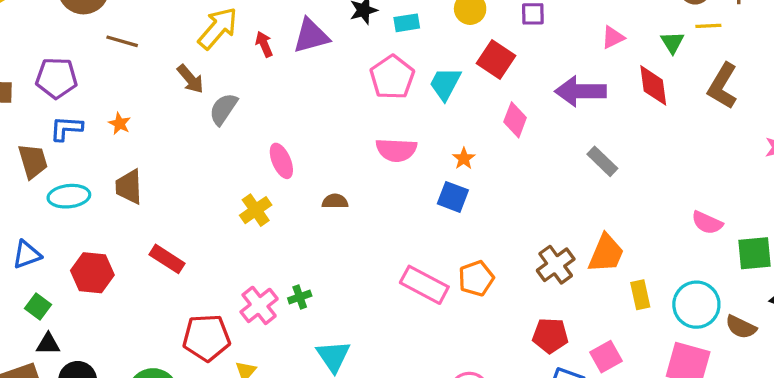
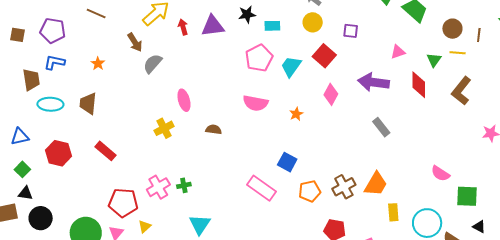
orange star: (120, 124) -> (98, 63), moved
blue square: (453, 197) -> (287, 162), moved
orange pentagon: (476, 278) -> (310, 191), moved

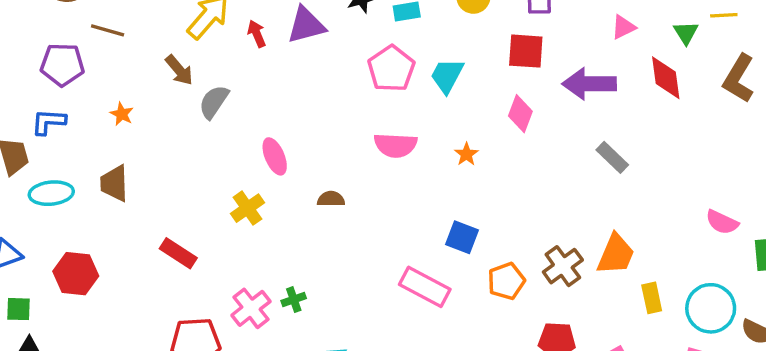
purple pentagon: (53, 31) -> (62, 65), moved
red square: (324, 56) -> (526, 51), moved, turned -30
red rectangle: (106, 151) -> (178, 253), moved
green square: (22, 169) -> (19, 309), turned -35

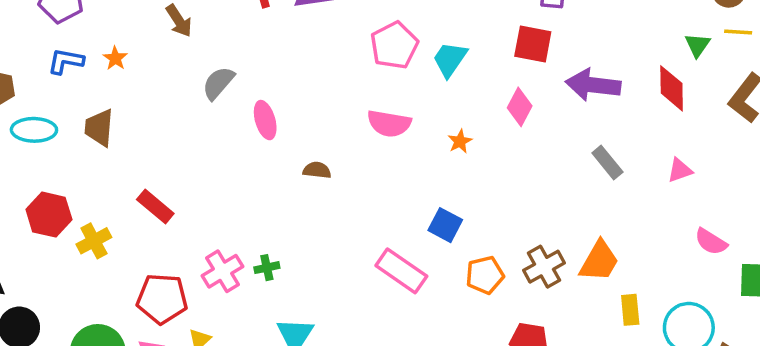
pink triangle: (623, 27) -> (680, 170), moved
gray semicircle: (214, 102) -> (218, 83), moved
blue L-shape: (49, 122) -> (66, 61), moved
yellow cross: (248, 208) -> (94, 241), moved

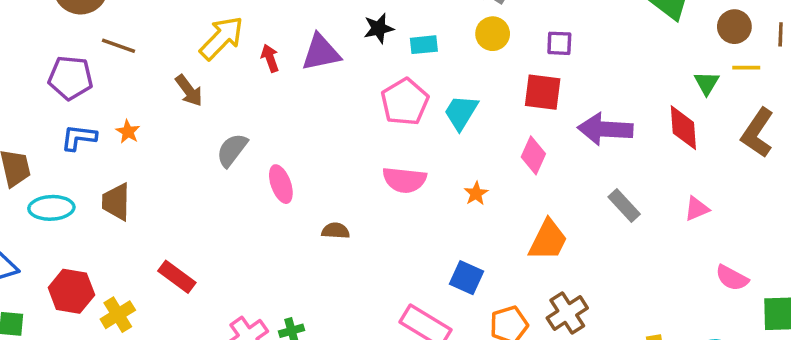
orange trapezoid: (599, 261) -> (548, 240), moved

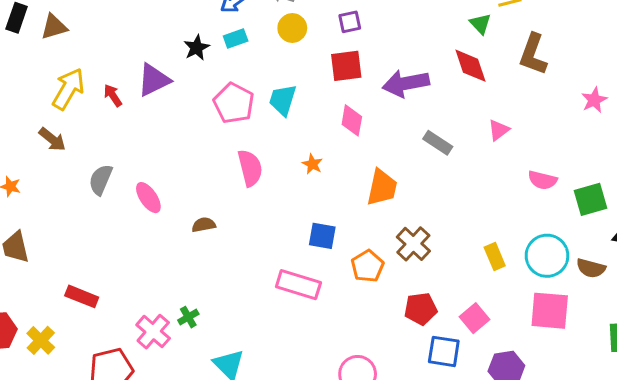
cyan rectangle: (424, 45) -> (236, 38), moved
pink semicircle: (404, 180) -> (250, 168), turned -96

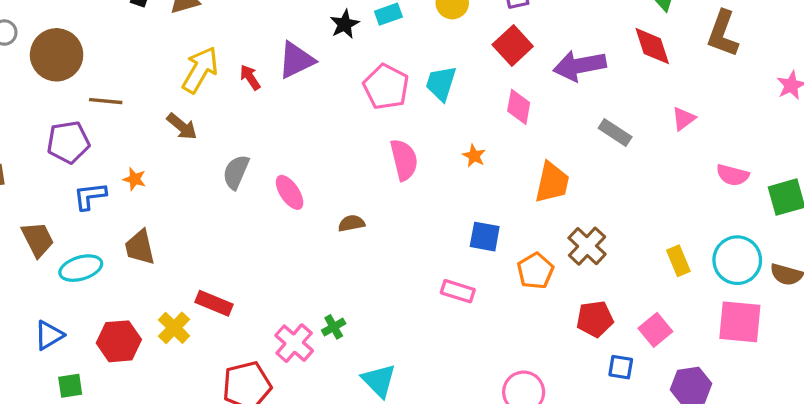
red square: (346, 66) -> (513, 46), turned -36
pink rectangle: (298, 285) -> (458, 291), size x0.7
yellow cross: (41, 340) -> (174, 328), moved
blue square: (444, 351) -> (621, 367), size x0.7

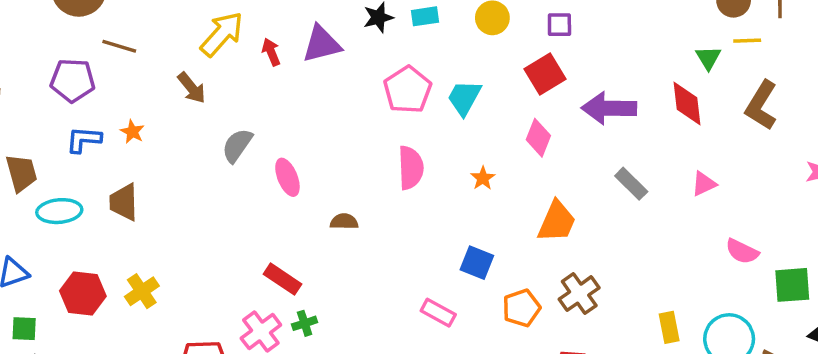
red rectangle: (214, 303) -> (282, 279), moved

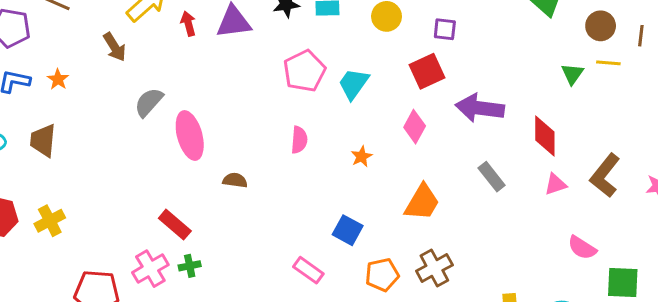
red diamond: (687, 103) -> (545, 136), moved
brown L-shape: (761, 105) -> (605, 176), moved
pink semicircle: (411, 168) -> (299, 140), size x0.7
pink ellipse: (287, 177) -> (190, 136), size x1.4

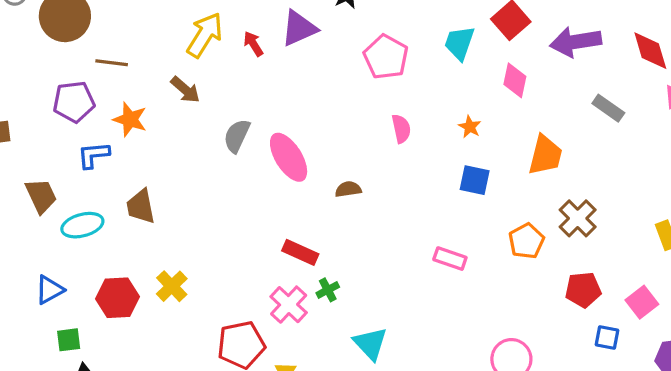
orange star: (58, 79) -> (130, 119), moved, size x1.5
cyan trapezoid: (354, 84) -> (459, 43), moved
blue square: (348, 230) -> (475, 180), moved

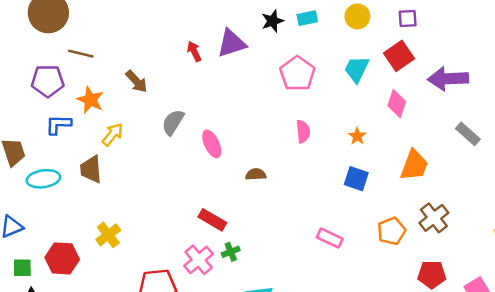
yellow arrow: (205, 35) -> (113, 134), moved, size x0.7
pink ellipse: (289, 157) -> (212, 144), size x0.7
red hexagon: (118, 298) -> (62, 258), moved

